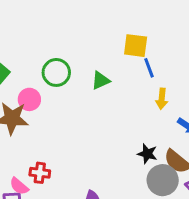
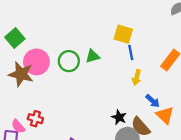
green circle: (56, 72) -> (69, 61), moved
pink circle: (29, 99) -> (36, 62), size x1.5

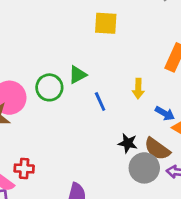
yellow square: (123, 34) -> (106, 23), moved
blue line: (131, 52) -> (100, 101), moved

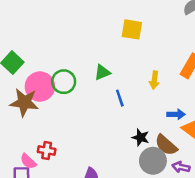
green circle: (49, 87) -> (64, 82), moved
yellow arrow: (138, 89) -> (154, 80), moved
blue arrow: (165, 113) -> (176, 114), turned -36

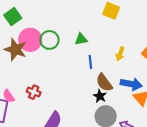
blue arrow: (176, 114) -> (131, 84), size x1.5
brown semicircle: (166, 145) -> (104, 83), moved
red cross: (47, 150) -> (34, 92), moved

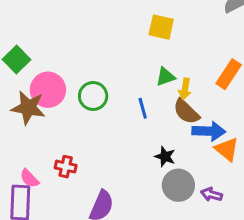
green triangle: (81, 39) -> (165, 77), moved
green circle: (49, 40) -> (93, 96), moved
brown semicircle: (104, 83) -> (186, 112), moved

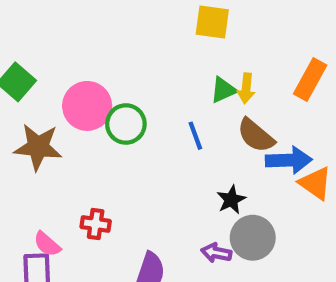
yellow arrow: (185, 89) -> (246, 88), moved
pink circle: (48, 90) -> (87, 106), moved
black star: (165, 157) -> (231, 200), turned 30
purple arrow: (211, 194) -> (216, 253), moved

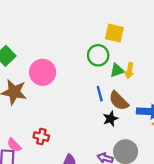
green circle: (126, 124) -> (98, 55), moved
brown semicircle: (256, 135) -> (119, 101), moved
black star: (231, 200) -> (110, 119), moved

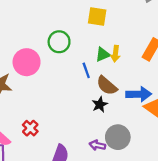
green circle: (98, 55) -> (59, 42), moved
blue line: (100, 94) -> (86, 70), moved
red cross: (41, 137) -> (30, 128), turned 35

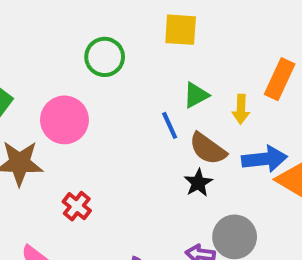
green circle: (59, 42) -> (105, 57), moved
yellow arrow: (115, 54) -> (241, 109), moved
red cross: (30, 128) -> (77, 206), moved

